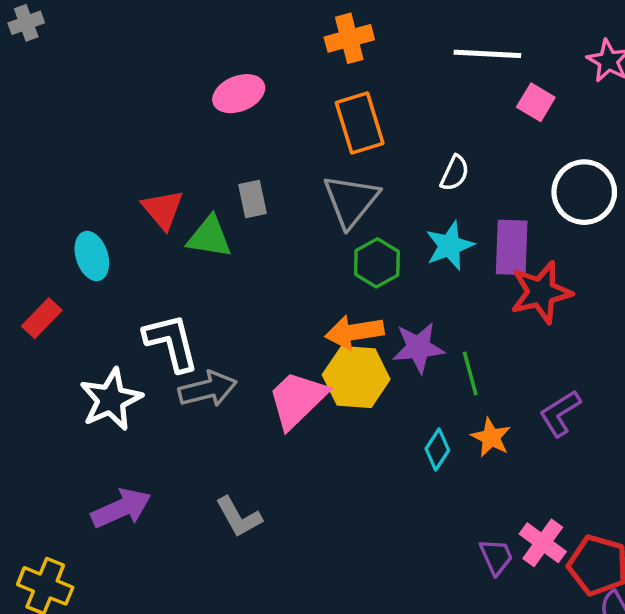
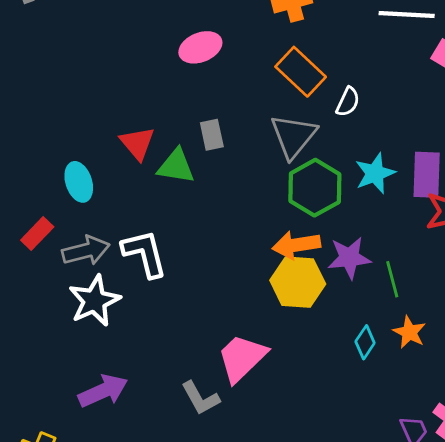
orange rectangle: (360, 123) -> (301, 72), turned -30
white semicircle: (455, 173) -> (348, 102), moved
green hexagon: (377, 263) -> (315, 188), size x1.4
gray arrow: (208, 389) -> (86, 251), moved
pink trapezoid: (297, 399) -> (242, 358), moved

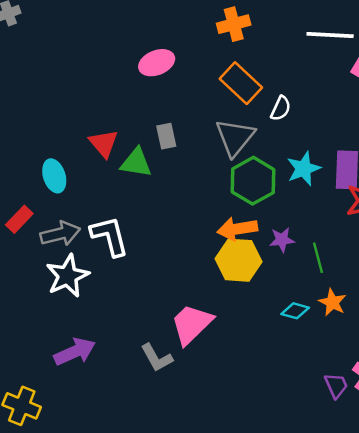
purple star: (349, 258) -> (282, 240), size x0.7
cyan diamond: (365, 342) -> (295, 311), turned 72

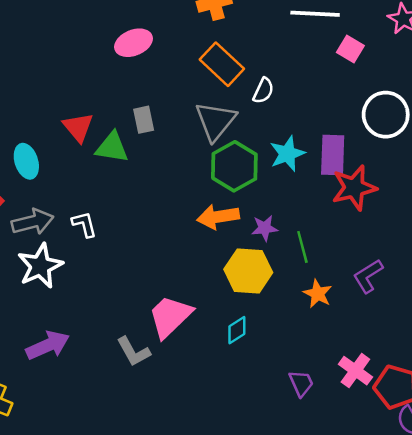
white L-shape: (110, 236) -> (84, 224), size x0.6
yellow hexagon: (239, 260) -> (248, 271), moved
cyan diamond: (295, 311) -> (237, 330), moved, turned -48
purple trapezoid: (336, 385) -> (301, 383), moved

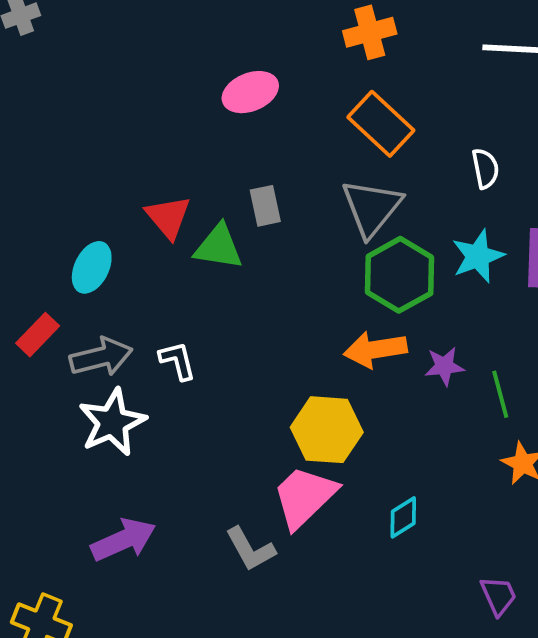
white semicircle: (263, 91) -> (485, 169), moved, turned -36
cyan ellipse: (26, 161) -> (92, 267), turned 44
yellow hexagon: (248, 271) -> (327, 430), moved

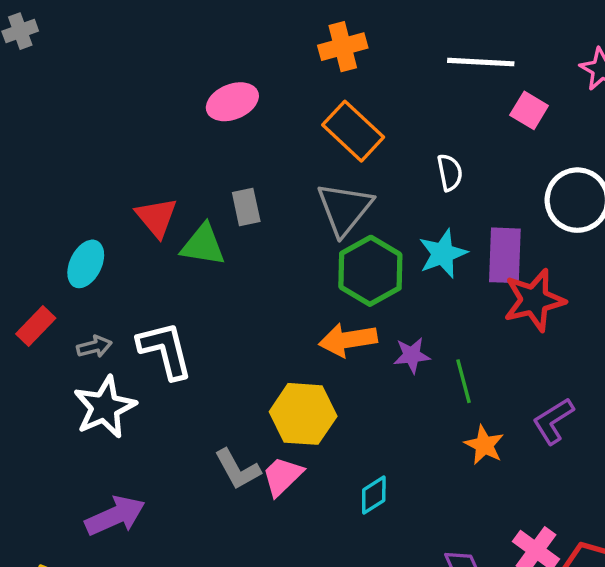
gray arrow: (101, 357) -> (94, 347), size x0.6
white L-shape: (178, 361) -> (165, 350), size x1.6
pink trapezoid: (304, 497) -> (282, 476), size x0.7
gray L-shape: (250, 549) -> (238, 469), moved

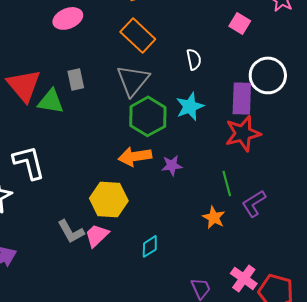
red triangle: (156, 217) -> (24, 85), size x1.4
purple rectangle: (505, 255) -> (242, 98), moved
green line: (464, 381) -> (227, 183), moved

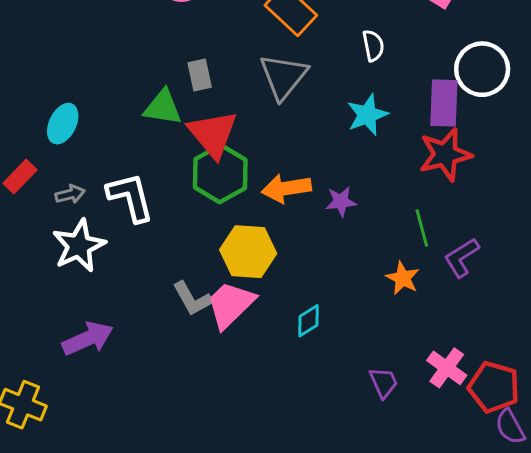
red triangle: (24, 85) -> (213, 134), moved
green hexagon: (148, 116) -> (220, 174), moved
pink trapezoid: (97, 235) -> (230, 305), size x1.4

